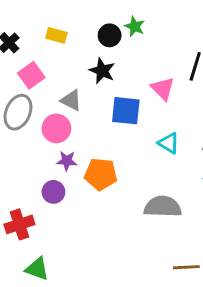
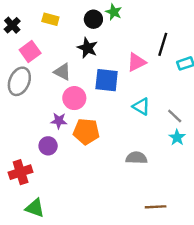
pink triangle: (163, 89) -> (136, 62), turned 48
pink circle: (56, 128) -> (74, 98), moved
gray semicircle: (163, 207) -> (136, 158), size x0.7

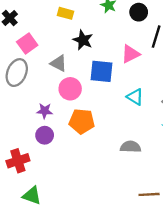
yellow rectangle: (50, 19) -> (66, 13), moved
black circle: (93, 19) -> (139, 12), moved
purple star: (59, 121) -> (45, 111), moved

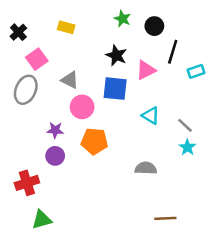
yellow rectangle: (66, 13) -> (66, 27), moved
black star: (83, 40) -> (116, 55), moved
green triangle: (32, 196) -> (42, 220), turned -36

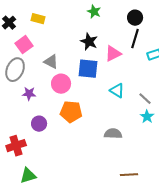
black circle: (154, 26) -> (135, 18), moved
yellow rectangle: (66, 27) -> (38, 19), moved
purple star: (55, 130) -> (29, 94), moved

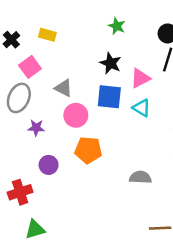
cyan triangle: (117, 91) -> (142, 108), moved

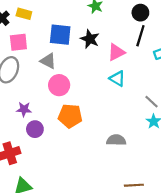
yellow rectangle: (47, 35) -> (24, 14), moved
pink square: (30, 67) -> (18, 42), turned 30
blue square: (109, 97) -> (60, 35), moved
purple star: (36, 128) -> (24, 109), moved

